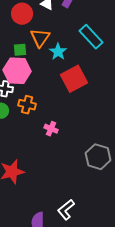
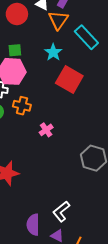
orange triangle: (40, 38) -> (58, 20), moved
red square: (74, 79) -> (69, 80), turned -32
pink cross: (51, 129) -> (46, 130), turned 32

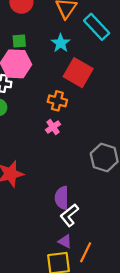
orange cross: (22, 106) -> (57, 101), moved
purple semicircle: (33, 225) -> (62, 198), moved

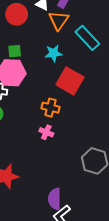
cyan star: (61, 43) -> (54, 53), turned 30
pink cross: (53, 127) -> (46, 132), turned -32

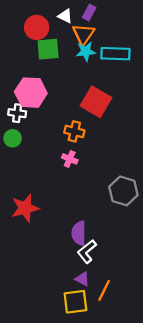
cyan rectangle: (87, 38) -> (115, 54), turned -45
green square: (15, 51) -> (48, 49), moved, size x1.5
cyan star: (54, 53) -> (86, 51), moved

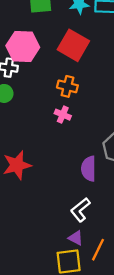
red square: (96, 102) -> (73, 45), moved
purple semicircle: (79, 233) -> (89, 169), moved

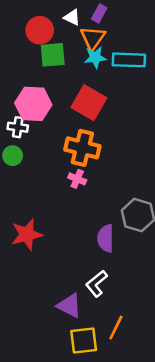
orange cross: (67, 86) -> (82, 148), size x1.5
purple triangle: (76, 238) -> (69, 306), moved, size x1.5

